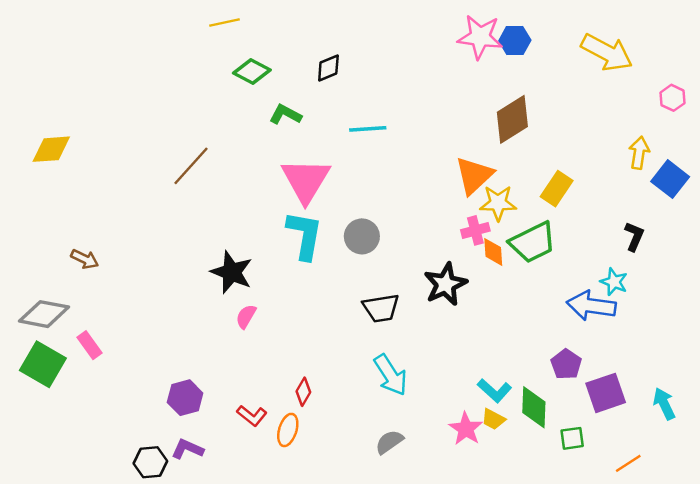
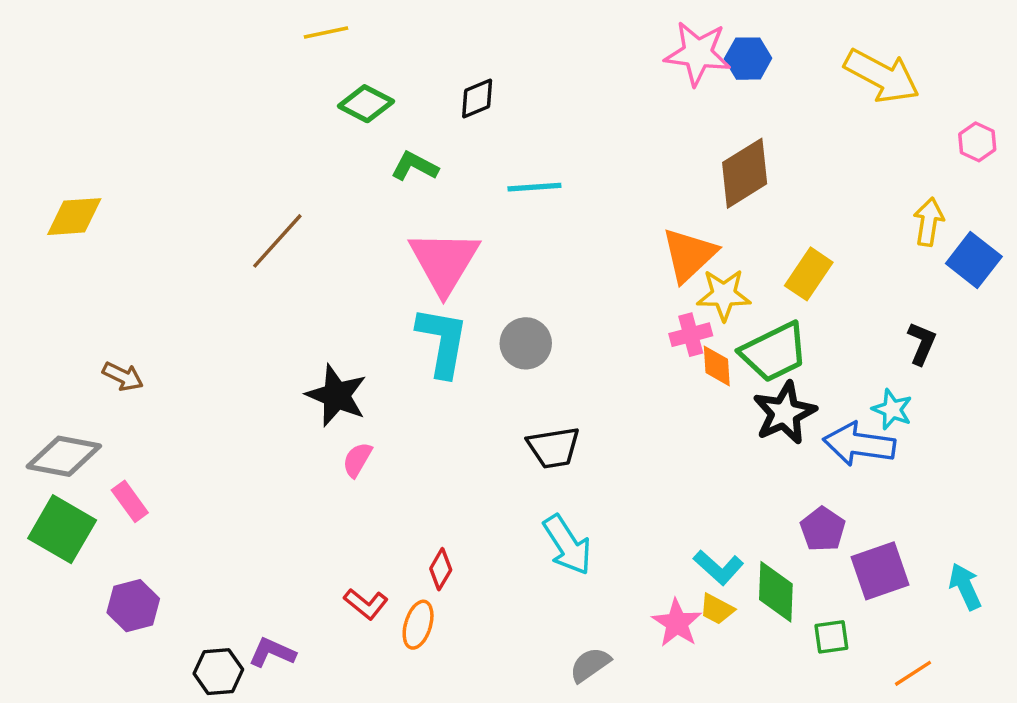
black star: (446, 284) -> (785, 413), moved
purple hexagon: (185, 398) -> (133, 606), moved
gray semicircle: (389, 442) -> (590, 665), moved

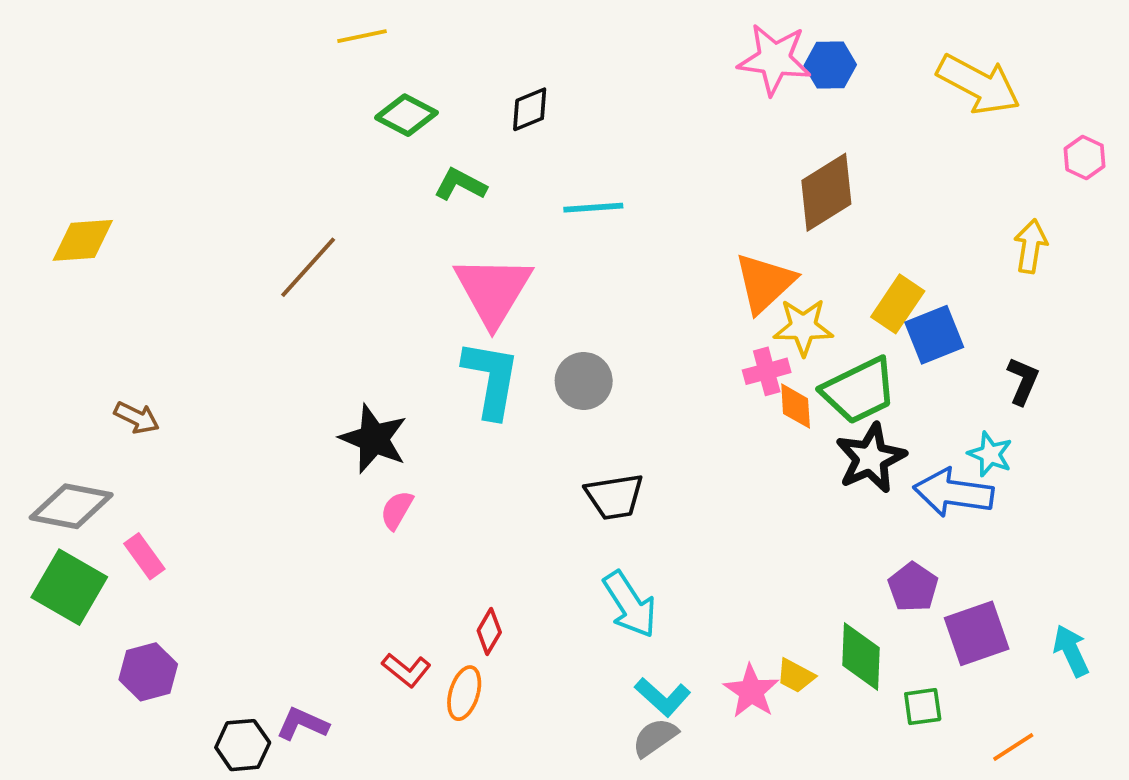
blue square: (974, 260) -> (934, 335), moved, turned 30
cyan L-shape: (719, 567) -> (663, 697), moved

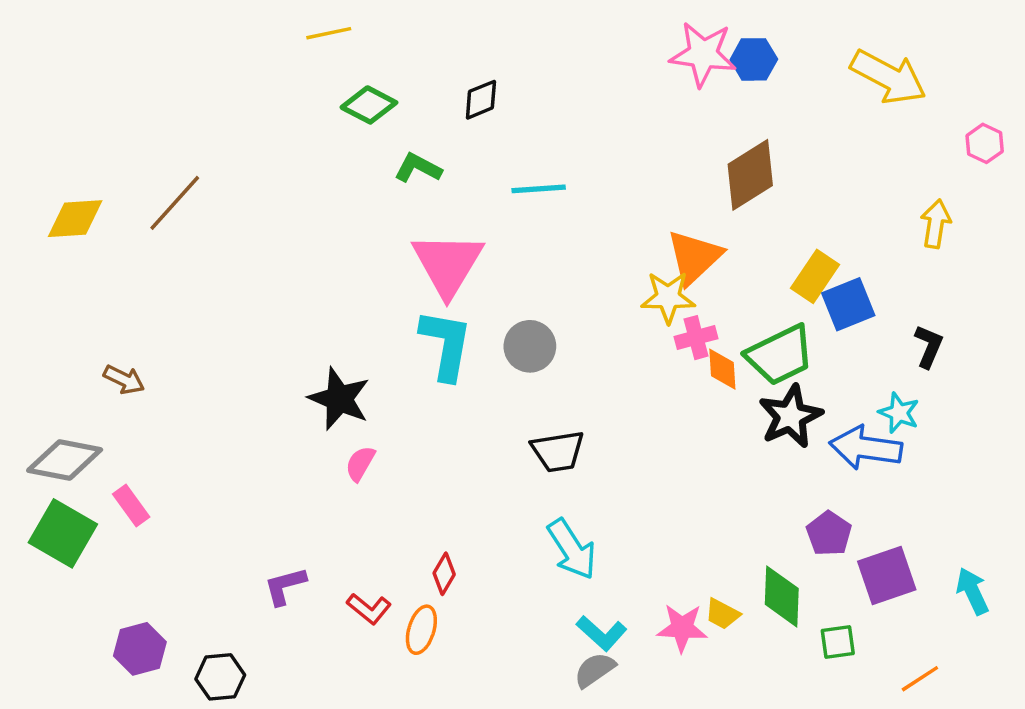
brown line: (308, 267) -> (175, 203), moved
yellow star: (803, 327) -> (668, 297), moved
purple hexagon: (148, 672) -> (140, 649), moved
pink star: (751, 691) -> (682, 628), turned -30
purple L-shape: (302, 724) -> (285, 586), moved, turned -39

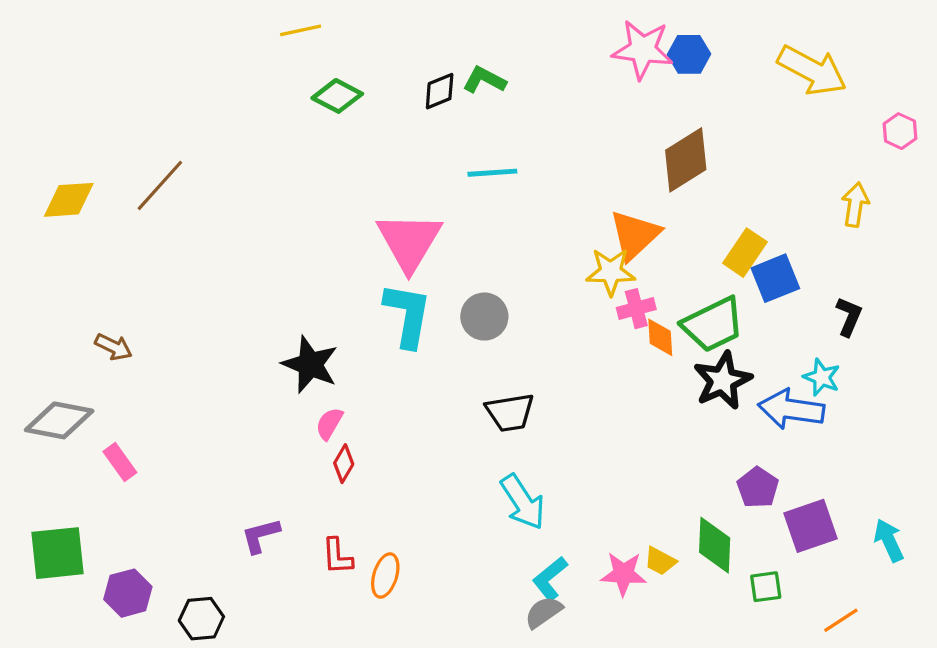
green L-shape: (418, 168) -> (484, 80), moved
green square: (63, 533) -> (58, 553), moved, turned -36
red diamond: (444, 574) -> (344, 464), moved
red L-shape: (369, 609) -> (337, 556), turned 48
cyan L-shape: (602, 633) -> (550, 579), turned 99

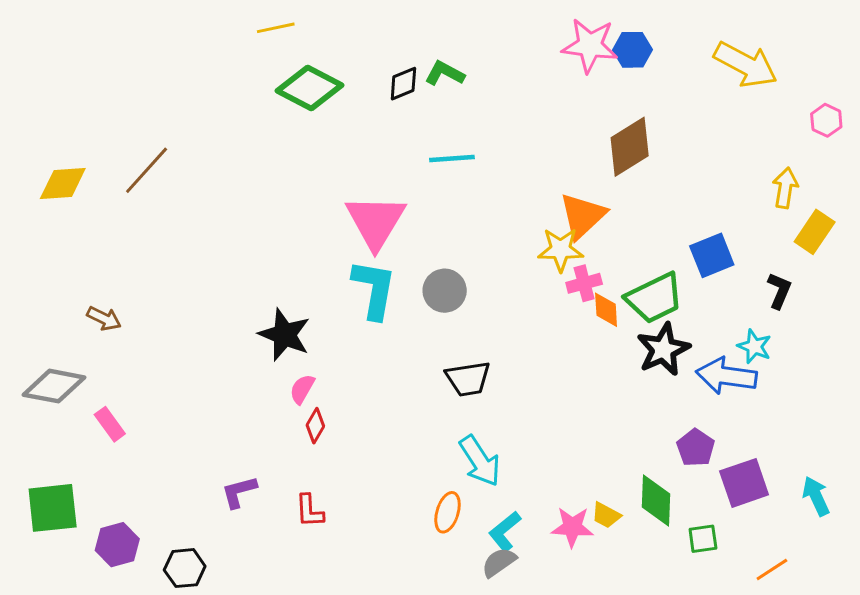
green diamond: (337, 96) -> (310, 88), size x1.4
yellow rectangle: (745, 253) -> (815, 232), moved
orange ellipse: (385, 575) -> (448, 512), moved

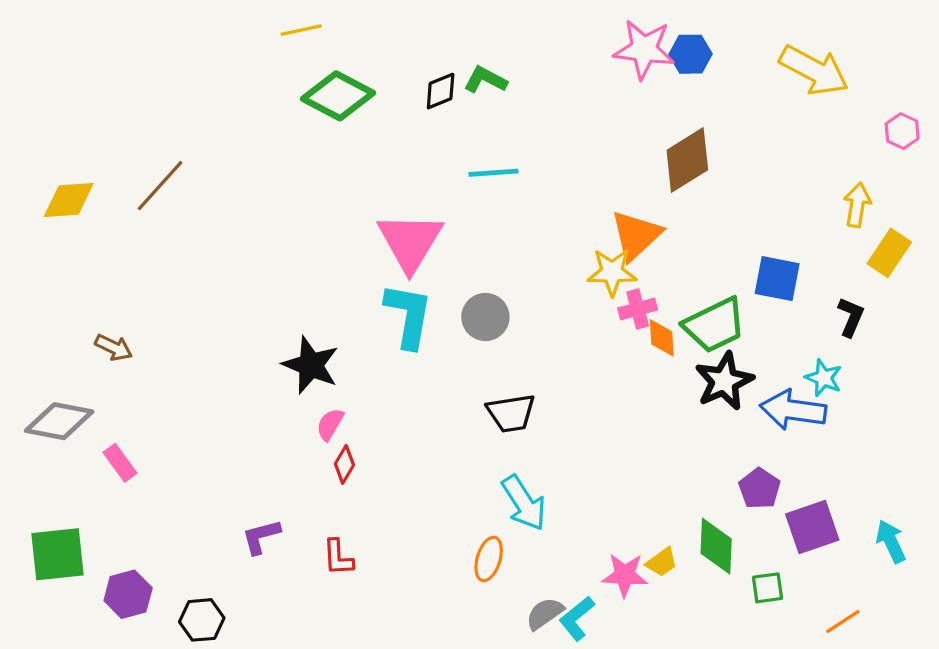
blue square: (712, 255) -> (777, 279), turned 33
yellow trapezoid: (606, 515) -> (662, 562), turned -64
cyan L-shape: (505, 531) -> (577, 618), moved

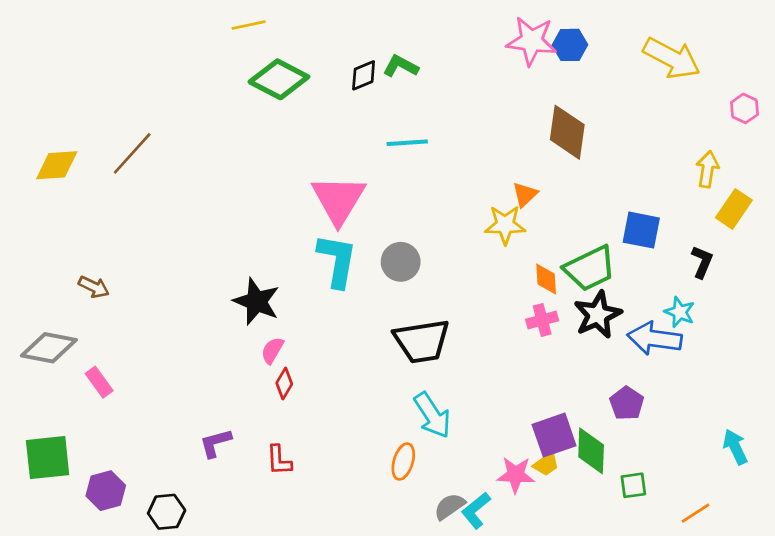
brown diamond: (687, 160) -> (567, 132), turned -50
orange triangle: (636, 235) -> (525, 194), size x0.6
pink cross: (638, 309) -> (542, 320), moved
black trapezoid: (511, 413) -> (422, 341), size x1.4
purple square: (812, 527) -> (554, 435), moved

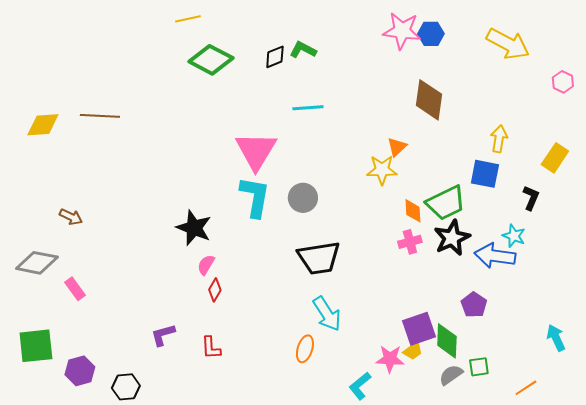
brown line: (132, 153) -> (100, 116), turned 51
yellow arrow: (707, 169) -> (499, 139), moved
gray semicircle: (450, 506) -> (451, 375), moved

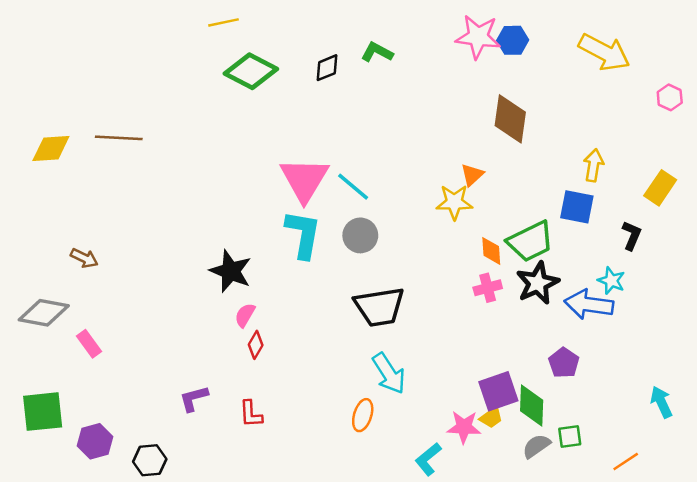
green L-shape: (303, 50) -> (377, 52), moved
cyan line: (308, 108) -> (353, 187), moved, turned 44

